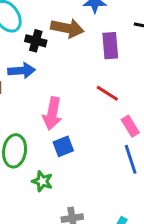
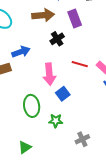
black cross: (36, 41) -> (57, 39), moved, turned -32
red line: (107, 93) -> (80, 64), moved

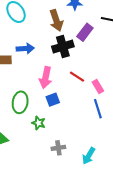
brown arrow: (43, 15) -> (56, 20), turned 60
purple rectangle: (75, 18) -> (85, 32), turned 42
black cross: (57, 39) -> (63, 47), size x1.5

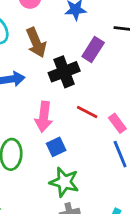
brown arrow: (56, 20) -> (36, 43), moved
green star: (39, 123) -> (64, 182), moved, size x1.5

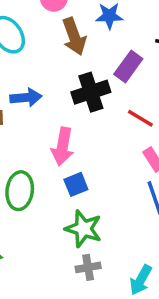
brown arrow: (36, 43) -> (74, 36), moved
red line: (87, 112) -> (140, 118), moved

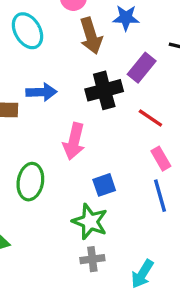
blue square: (76, 184) -> (104, 185), moved

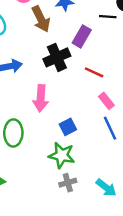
cyan arrow: (142, 274) -> (106, 188), turned -75

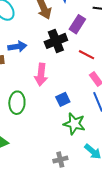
green star: (62, 155) -> (74, 124), moved
gray cross: (68, 183) -> (60, 160), moved

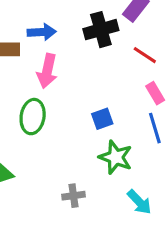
pink arrow: (41, 75) -> (47, 71), moved
gray cross: (60, 160) -> (73, 196), moved

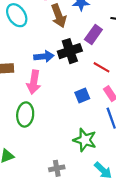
blue arrow: (42, 32) -> (44, 56), moved
blue square: (102, 119) -> (82, 95), moved

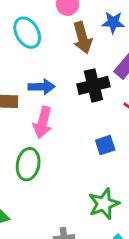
blue arrow: (44, 56) -> (41, 87), moved
green star: (85, 140) -> (104, 204), turned 30

